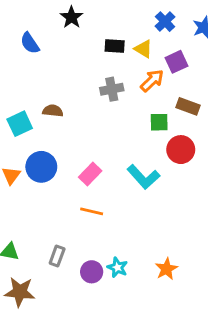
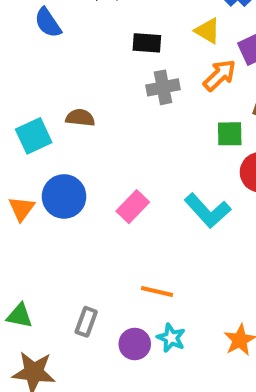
black rectangle: (115, 46) -> (147, 43), moved
orange line: (92, 211) -> (157, 291), moved

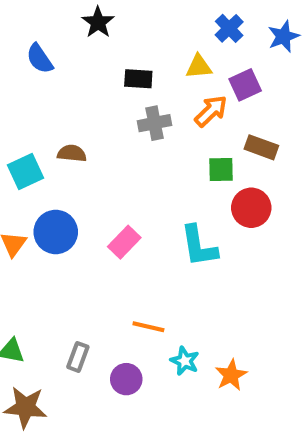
yellow triangle: (207, 31) -> (199, 67), turned -36
cyan L-shape: (207, 211) -> (199, 246), turned 33
cyan star: (171, 338) -> (185, 361), moved

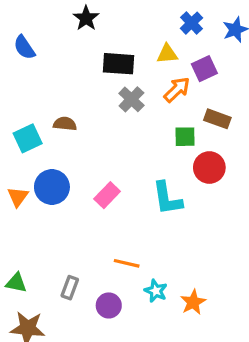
blue semicircle: (40, 59) -> (24, 47), moved
black rectangle: (138, 79) -> (118, 64), size x1.4
gray cross: (154, 123) -> (131, 99), turned -35

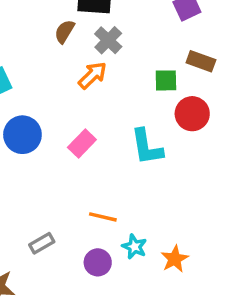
orange arrow: (177, 90) -> (92, 75), moved
brown semicircle: (65, 124) -> (64, 31), moved, turned -65
gray rectangle: (70, 288) -> (42, 243), turned 40
purple circle: (109, 305) -> (98, 262), moved

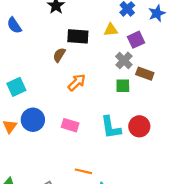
gray cross: (108, 40) -> (124, 60), moved
red circle: (192, 114) -> (139, 126), moved
pink rectangle: (82, 143) -> (70, 125), turned 63

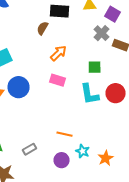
purple square: (136, 40) -> (113, 14), turned -35
green square: (123, 86) -> (95, 67), moved
pink rectangle: (70, 125) -> (58, 80), moved

